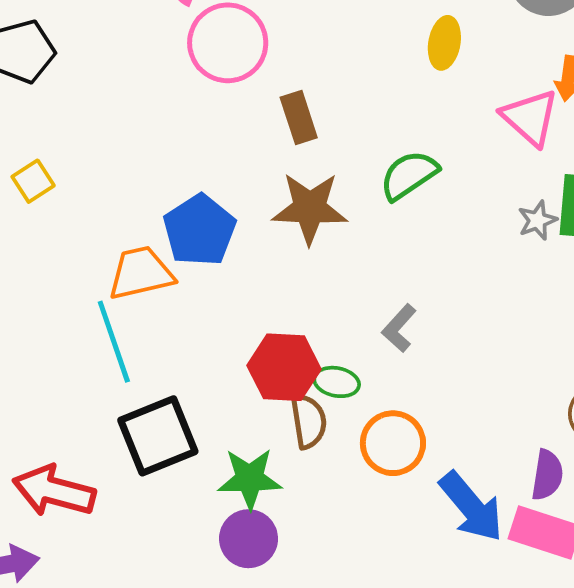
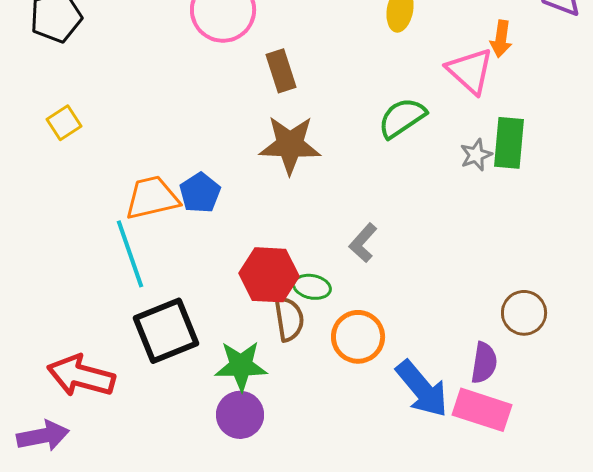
green semicircle: (409, 175) -> (402, 118), moved
blue pentagon: (200, 230) -> (200, 193), moved, size x0.7

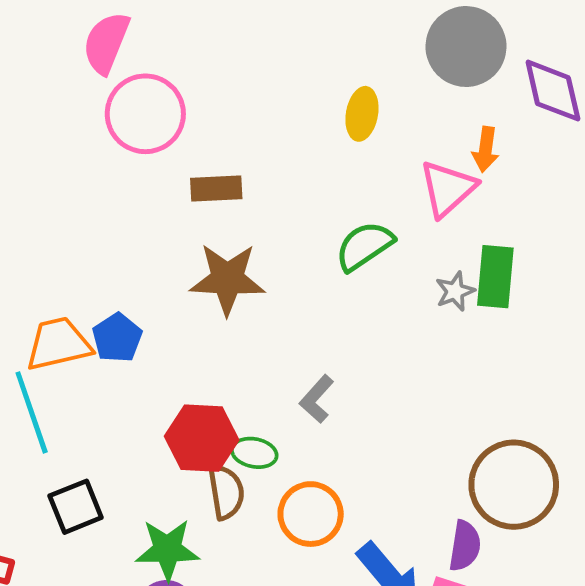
brown rectangle: (281, 71) -> (216, 188), turned -75
pink triangle: (470, 71) -> (448, 188), turned 36
brown circle: (524, 313) -> (514, 485), size x1.6
black square: (166, 331) -> (76, 507), size x0.7

